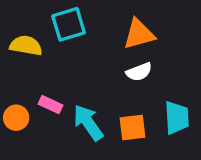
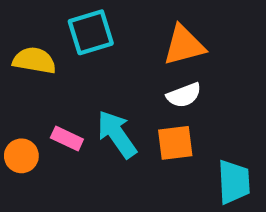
cyan trapezoid: (177, 118) -> (234, 182), moved
cyan arrow: (88, 123) -> (117, 134), moved
orange square: (132, 128) -> (175, 143), moved

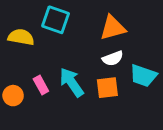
cyan square: (91, 32) -> (56, 20), turned 36
pink rectangle: (67, 139) -> (41, 85), turned 36
cyan trapezoid: (234, 182) -> (143, 76), moved, turned 112

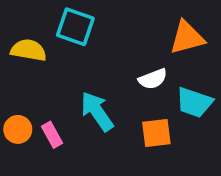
orange triangle: (113, 28) -> (187, 38), moved
pink rectangle: (41, 85) -> (52, 135), moved
orange square: (107, 88) -> (156, 133), moved

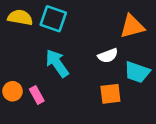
yellow semicircle: (29, 50) -> (20, 17), moved
cyan arrow: (97, 111) -> (57, 63), moved

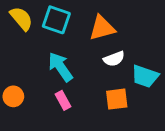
yellow semicircle: (20, 17) -> (21, 18), turned 40
orange triangle: (132, 26) -> (102, 28), moved
pink rectangle: (37, 95) -> (63, 100), moved

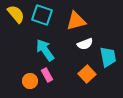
cyan trapezoid: (145, 76) -> (108, 57), turned -120
orange circle: (13, 96) -> (30, 81), moved
orange square: (117, 99) -> (87, 74), turned -36

